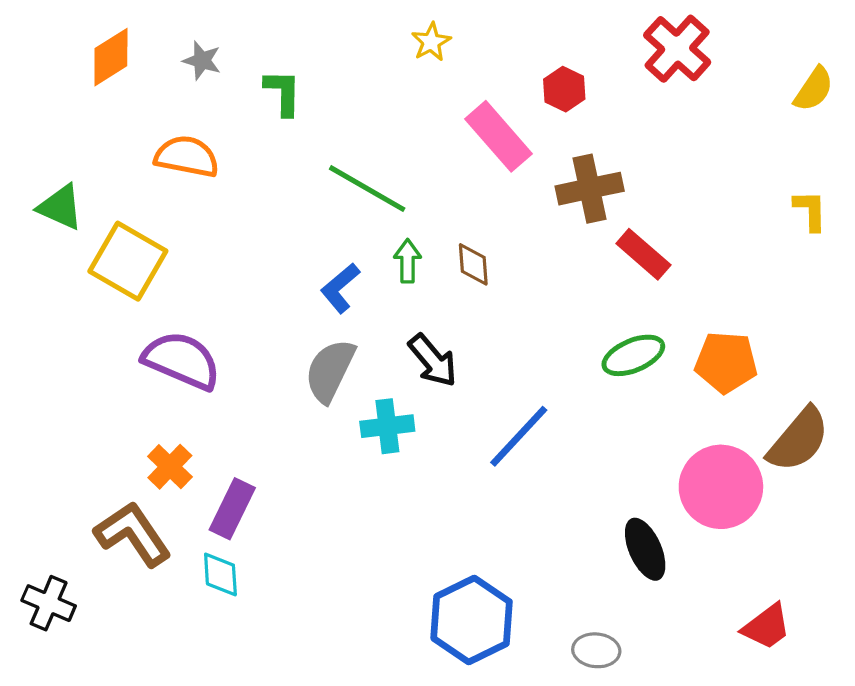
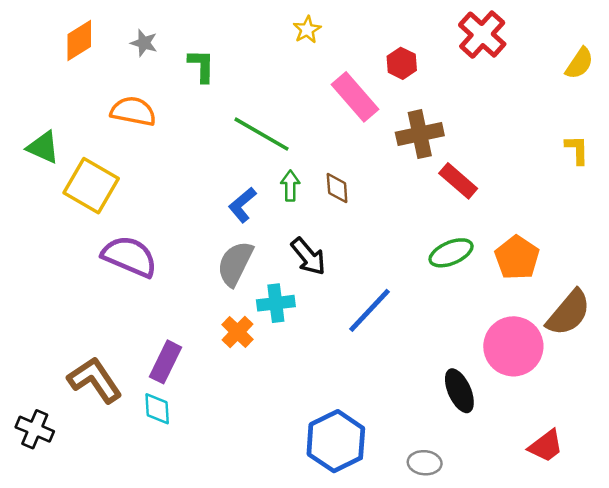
orange pentagon: (726, 362) -> (517, 258), turned 30
orange cross: (170, 467) -> (237, 332), moved

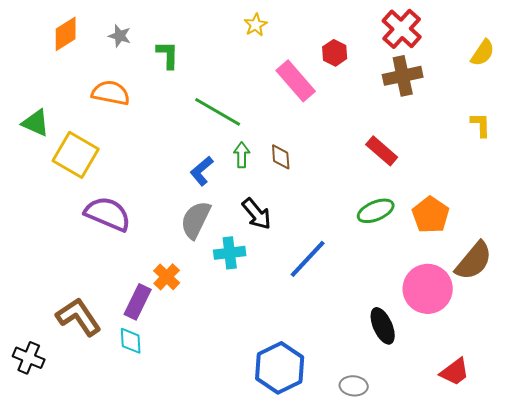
brown cross: (420, 134) -> (403, 76), moved
orange cross: (237, 332) -> (167, 277), moved

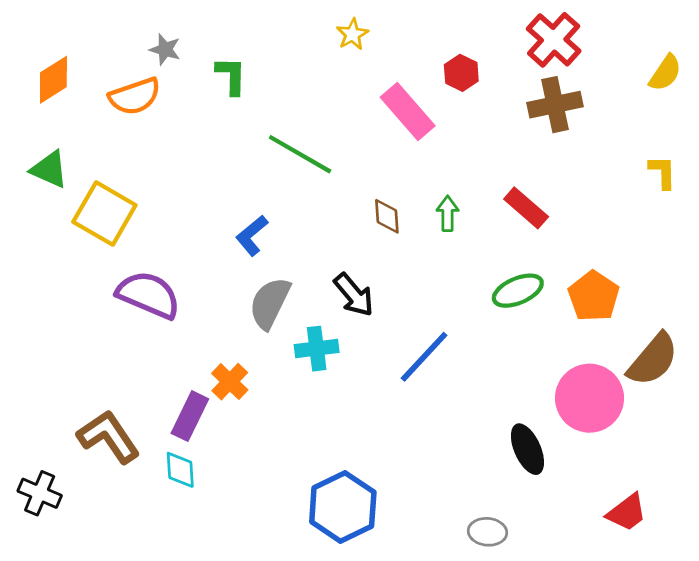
orange diamond: (66, 34) -> (53, 80), moved
orange semicircle: (111, 93) -> (135, 96), moved, turned 150
green arrow: (242, 155) -> (448, 213), moved
blue L-shape: (202, 171) -> (252, 236), moved
blue hexagon: (280, 368) -> (343, 507), moved

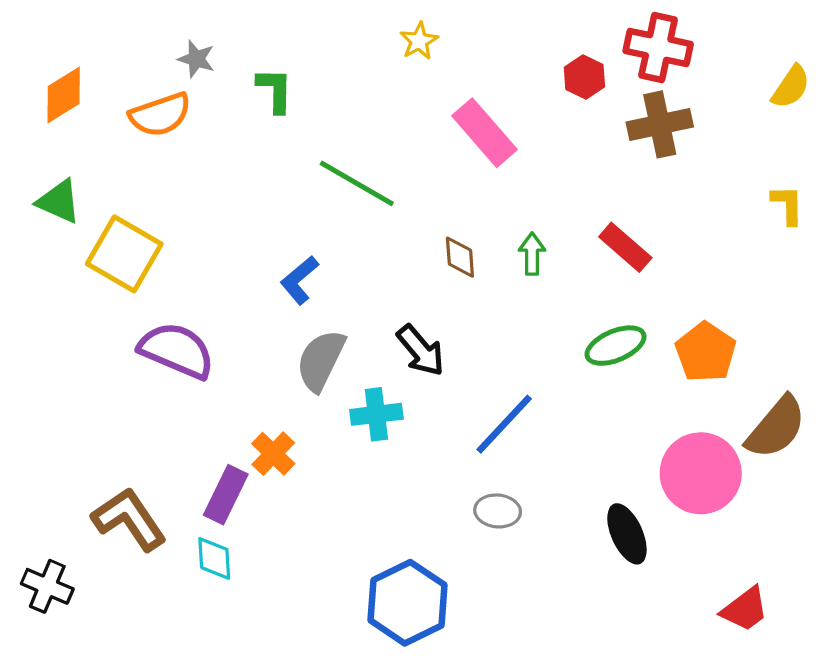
red cross: (554, 40) -> (658, 47), turned -30
red hexagon: (461, 73) -> (584, 77), moved
gray ellipse: (488, 532) -> (498, 511), moved

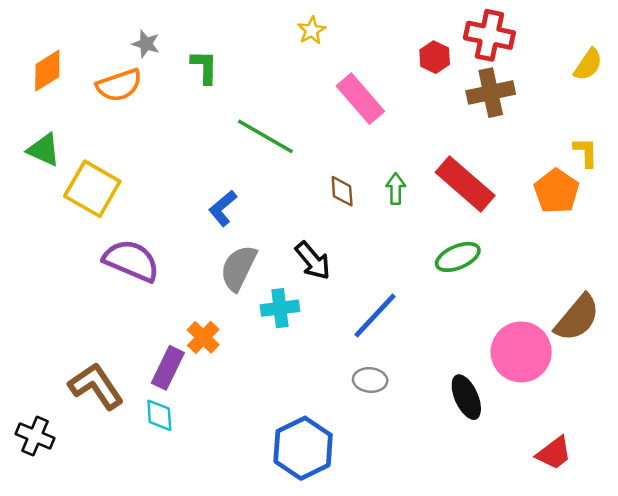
red rectangle: (625, 247) -> (465, 184), size x1.5
orange pentagon: (706, 352) -> (556, 191), moved

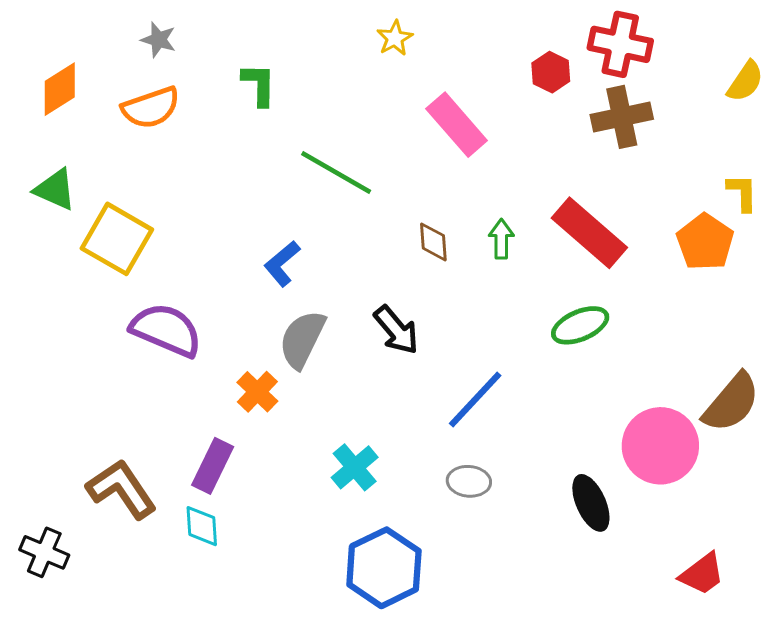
gray star: (146, 44) -> (159, 40), moved
cyan cross: (280, 308) -> (355, 467), moved, turned -33
orange cross: (203, 337) -> (257, 392), moved

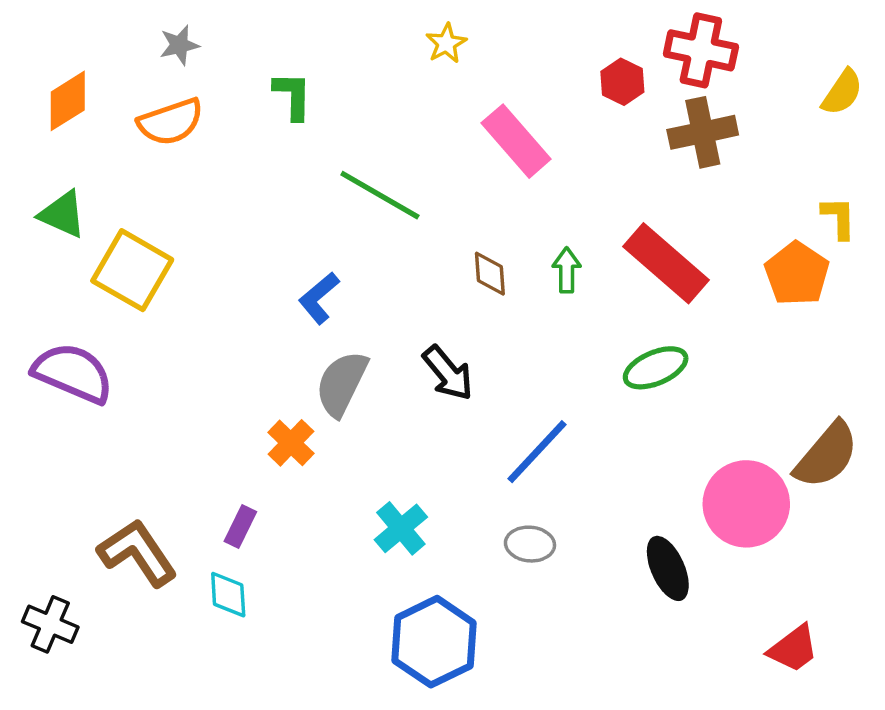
gray star: (159, 40) -> (179, 45), turned -30
purple semicircle: (166, 330) -> (73, 373), moved
purple rectangle: (213, 466) -> (240, 527), size x0.7

